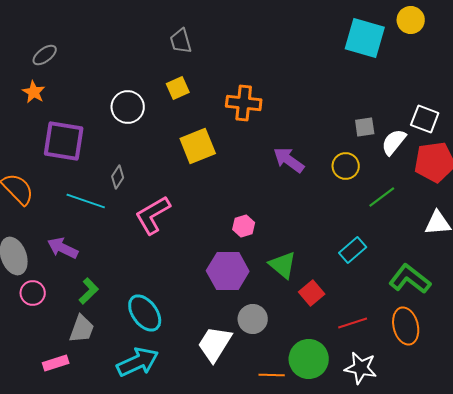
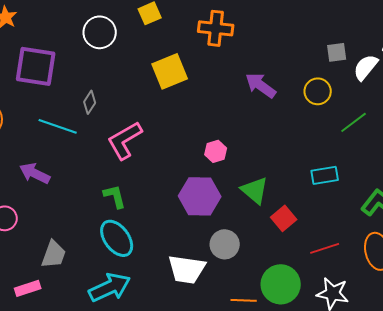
cyan rectangle: (353, 250) -> (325, 175), turned 32
green L-shape: (89, 291) -> (115, 196), moved, turned -60
white trapezoid: (215, 344) -> (187, 269), turned -114

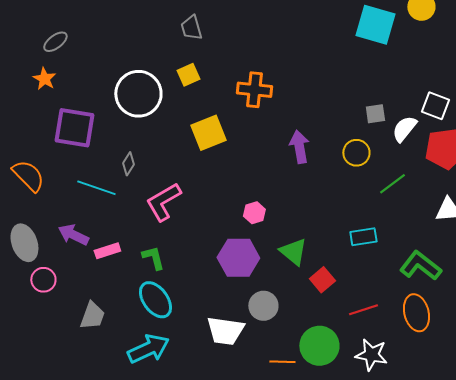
white circle: (100, 32) -> (138, 94), size x1.4
purple arrow: (261, 85) -> (299, 147), turned 44
pink rectangle: (28, 288) -> (107, 251), moved

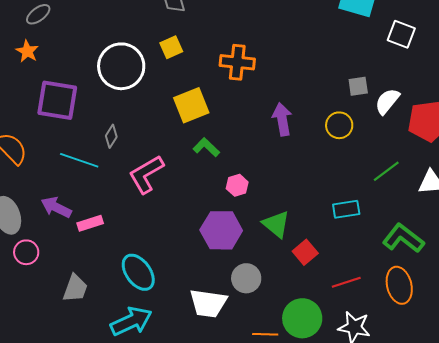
white square: (435, 106) -> (401, 34), moved
green line: (392, 184) -> (386, 171), moved
green L-shape: (153, 258) -> (206, 147), moved, turned -32

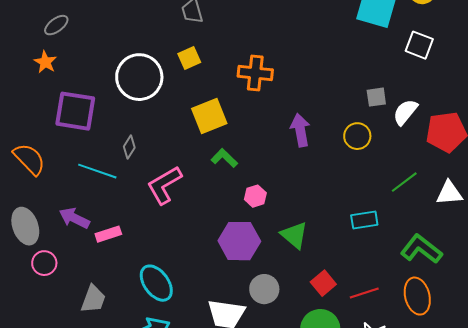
red square: (305, 252) -> (323, 283), moved

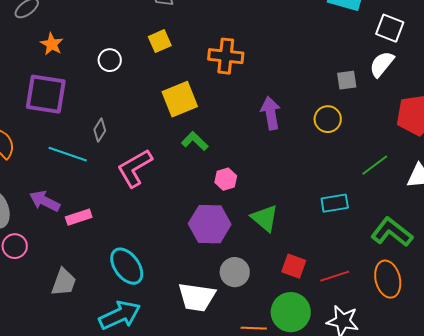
orange star: (45, 62) -> (52, 44), moved
white circle: (139, 77) -> (110, 60), size x0.5
white semicircle: (405, 112) -> (382, 64), moved
red square: (323, 283) -> (294, 266), turned -30

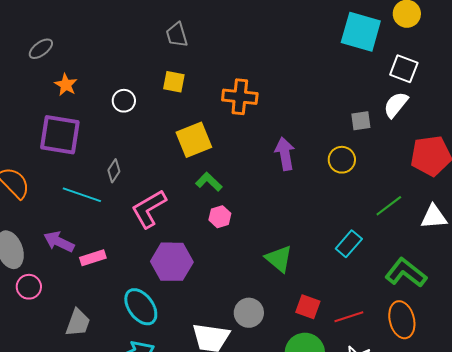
yellow square: (160, 41) -> (174, 82), turned 35
pink hexagon: (226, 179) -> (220, 217), moved
cyan rectangle: (335, 203) -> (349, 244), turned -40
purple hexagon: (210, 224) -> (172, 262), moved

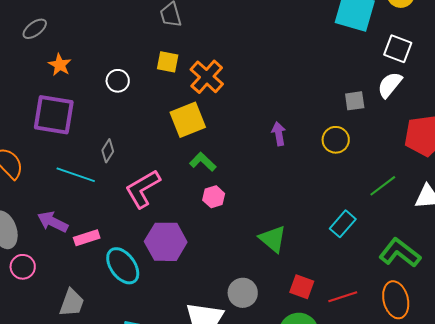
orange cross: (240, 97) -> (207, 77), moved, turned 36
purple arrow: (285, 154) -> (279, 134), size x0.7
cyan ellipse: (141, 307) -> (123, 266), moved

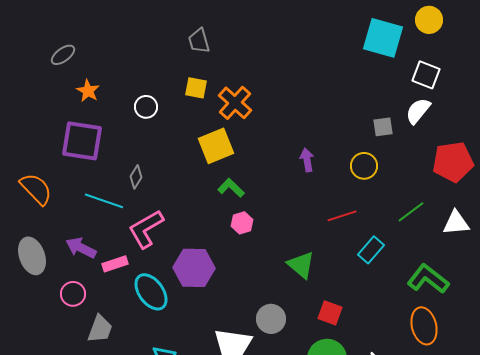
pink L-shape: (143, 189) -> (146, 229), moved
pink circle: (23, 267) -> (73, 294), moved
red line: (343, 297) -> (342, 216), moved

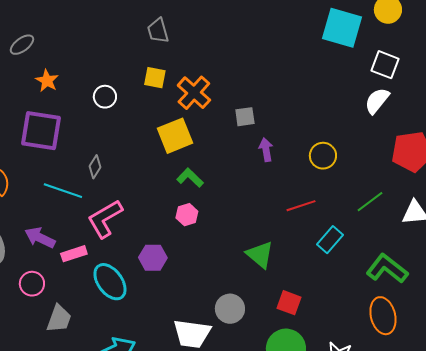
gray square: (383, 127) -> (245, 117), moved
pink hexagon: (242, 223) -> (187, 215), moved
purple hexagon: (194, 268) -> (153, 258), size x0.7

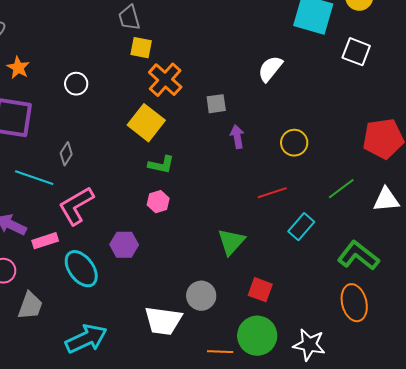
yellow square: (155, 78) -> (141, 48), moved
white semicircle: (377, 101) -> (270, 69), moved
yellow square: (175, 136) -> (146, 123), turned -30
green L-shape: (190, 178) -> (161, 165), turned 148
green triangle: (260, 255) -> (231, 242), turned 32

